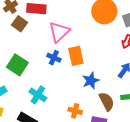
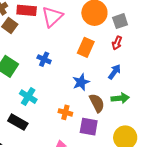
pink triangle: (59, 32) -> (52, 17), moved
orange rectangle: (76, 56) -> (86, 47), moved, turned 36

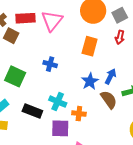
blue arrow: (115, 72) -> (111, 76), moved
cyan cross: (28, 97) -> (58, 102), moved
black rectangle: (18, 122) -> (32, 111), moved
purple square: (89, 127) -> (60, 128), moved

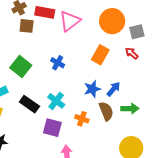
brown square: (11, 36) -> (27, 26), turned -35
red arrow: (120, 37) -> (132, 53), turned 104
orange cross: (79, 114) -> (82, 119), moved

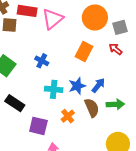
cyan cross: (56, 101) -> (54, 89), moved, turned -30
orange cross: (82, 119) -> (68, 116), turned 32

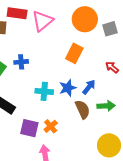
red arrow: (115, 49) -> (112, 67), moved
blue cross: (42, 61) -> (21, 62), moved, turned -32
orange cross: (68, 116) -> (51, 126), moved

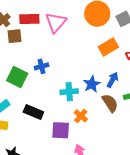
orange rectangle: (74, 53) -> (108, 47), moved, turned 42
orange cross: (51, 126) -> (81, 116), moved

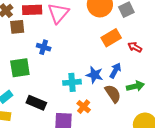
blue cross: (42, 66) -> (44, 47), moved, turned 32
green square: (17, 77) -> (20, 68), turned -35
blue star: (92, 84) -> (95, 75), turned -30

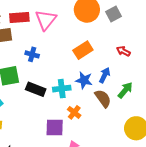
orange rectangle: (111, 38) -> (83, 50), moved
green arrow: (135, 86) -> (125, 90), turned -36
black rectangle: (36, 103) -> (36, 89), moved

